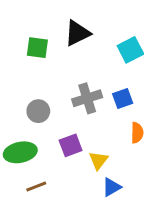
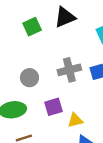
green square: (37, 48) -> (32, 27), turned -36
yellow triangle: (98, 160) -> (75, 120), turned 35

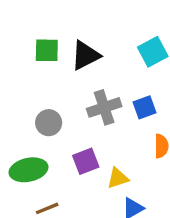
black triangle: (65, 17) -> (86, 55), moved
green square: (32, 27) -> (47, 50), turned 30

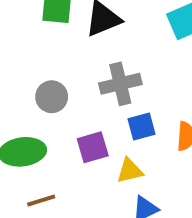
blue square: (144, 107) -> (142, 127), moved

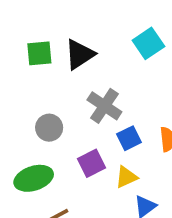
gray cross: (120, 84) -> (104, 106), turned -32

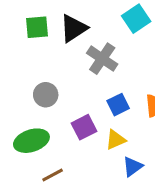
gray cross: (104, 106) -> (102, 59), moved

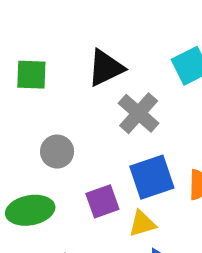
green square: (37, 27) -> (31, 75), moved
blue square: (118, 105) -> (152, 177), size x1.5

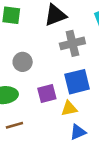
gray cross: (139, 113) -> (72, 43), turned 30

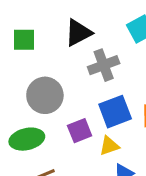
gray circle: (23, 62) -> (45, 95), size x1.5

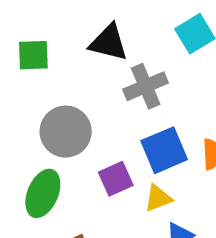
black triangle: (78, 33) -> (109, 43), turned 44
green ellipse: (27, 139) -> (43, 193), turned -52

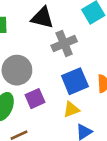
purple square: (116, 179) -> (35, 99), moved

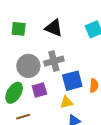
gray cross: (64, 43) -> (54, 61), moved

